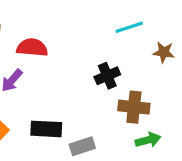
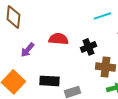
red semicircle: (32, 48) -> (58, 39), moved

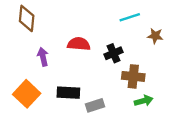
purple arrow: (27, 50) -> (43, 57), turned 126

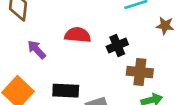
purple arrow: (43, 57) -> (37, 50), turned -30

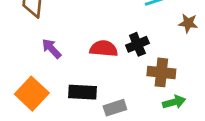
red semicircle: (78, 35) -> (104, 49), moved

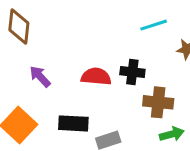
black cross: (137, 44) -> (132, 72), turned 30

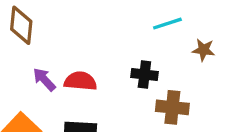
red semicircle: (96, 77) -> (80, 81), moved

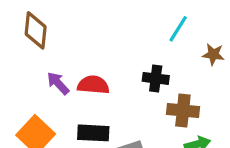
cyan line: (167, 24) -> (178, 29), turned -40

